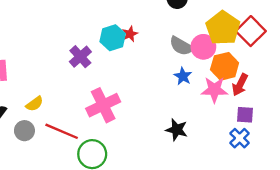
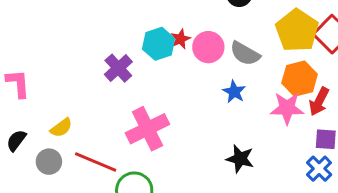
pink circle: (203, 47) -> (208, 47), moved
blue star: (183, 76) -> (234, 92), moved

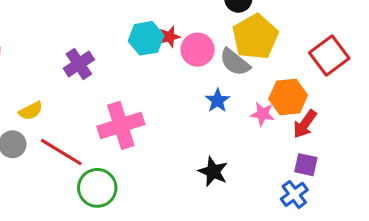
yellow pentagon: (297, 30) -> (255, 37), moved
purple cross: (118, 68) -> (79, 64), moved
pink star: (287, 108) -> (262, 114), moved, size x0.7

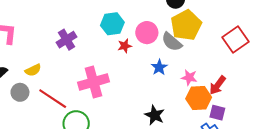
red star: (170, 37) -> (125, 46), moved
orange hexagon: (288, 97) -> (199, 98), moved

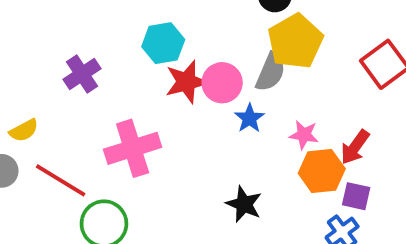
pink circle: (147, 33) -> (222, 83), moved
gray semicircle: (172, 42) -> (271, 72), turned -105
red star: (125, 46) -> (186, 82), size x1.6

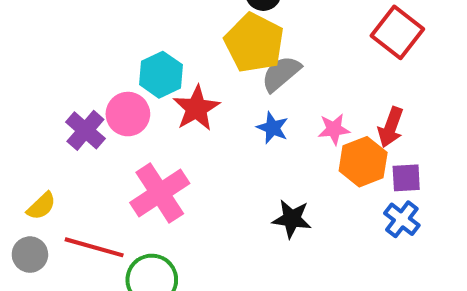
yellow pentagon: (295, 41) -> (254, 43), moved
gray semicircle: (271, 72) -> (281, 74), turned -138
pink circle: (222, 83) -> (128, 114), moved

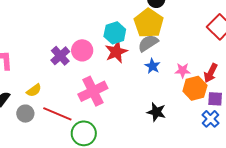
gray semicircle: (281, 74) -> (148, 43), moved
cyan hexagon: (161, 75) -> (115, 33), moved

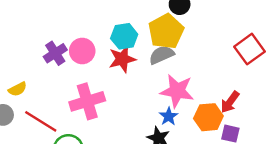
blue star: (152, 66) -> (169, 116), moved
pink star: (183, 70) -> (177, 91), moved, size x1.8

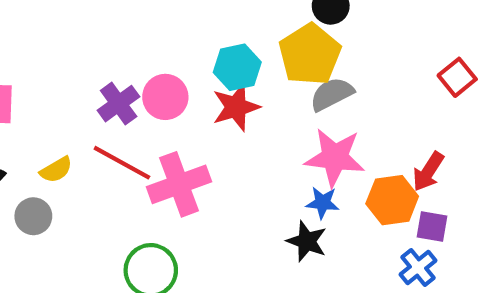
red square: (250, 49) -> (457, 77), size x0.7
gray semicircle: (162, 55) -> (332, 94), moved
blue star: (169, 116) -> (323, 203), turned -30
red line: (41, 121) -> (122, 163), moved

